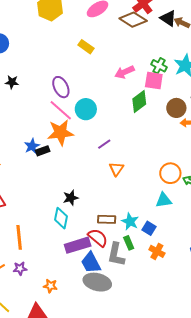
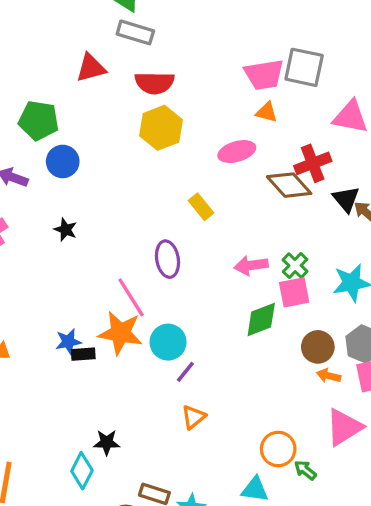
green cross: (159, 66) -> (295, 266), moved
pink square: (154, 81) -> (294, 292), turned -36
purple ellipse: (61, 87) -> (167, 259), moved
cyan circle: (86, 109) -> (168, 342), moved
purple line: (104, 144) -> (185, 372), turned -32

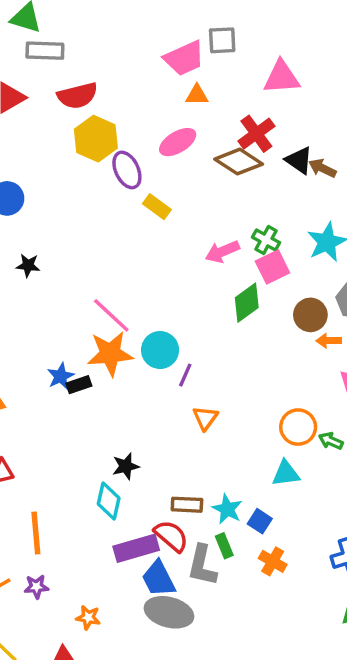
gray square: (304, 67) -> (222, 40), size x0.7
purple ellipse: (167, 259) -> (127, 170), moved

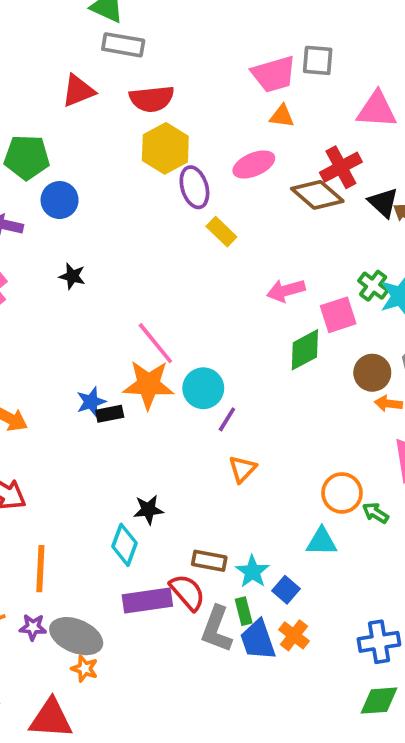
green cross: (266, 240) -> (373, 286), moved
blue trapezoid: (159, 579) -> (258, 640), moved
gray ellipse: (169, 612) -> (76, 636), moved

